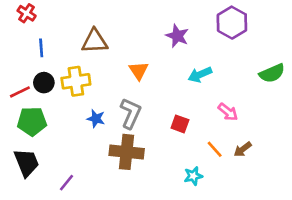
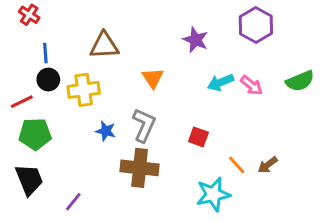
black circle: (44, 83) -> (48, 80), moved
pink arrow: (228, 112) -> (251, 85), moved
cyan star: (193, 176) -> (213, 194), size x1.6

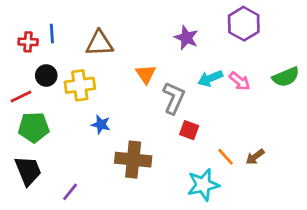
red cross: (29, 15) -> (28, 42), moved, turned -30
blue line: (45, 53) -> (52, 33), moved
gray L-shape: (144, 125) -> (174, 98), moved

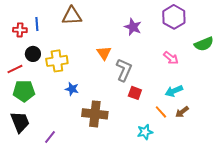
brown triangle: (99, 43) -> (72, 16), moved
green semicircle: (286, 77) -> (204, 44), moved
cyan arrow: (210, 78) -> (174, 91), moved
cyan star: (203, 185) -> (145, 132), size x0.7

